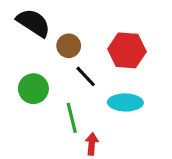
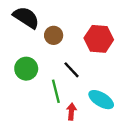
black line: (86, 76) -> (71, 70), moved
cyan ellipse: (125, 102) -> (101, 100), moved, turned 30

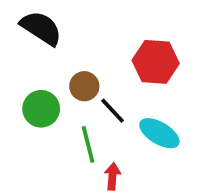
brown circle: (54, 35) -> (84, 86), moved
cyan ellipse: (101, 100) -> (159, 133), moved

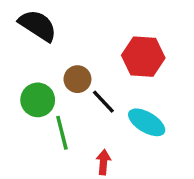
green line: (88, 144) -> (62, 133), moved

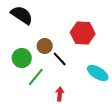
cyan ellipse: (147, 122) -> (98, 73), moved
green line: (62, 133) -> (36, 77), turned 54

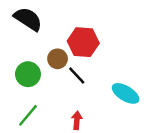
red hexagon: (83, 33) -> (83, 42), moved
green line: (36, 77) -> (28, 115), moved

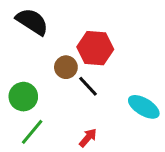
green circle: (28, 74) -> (23, 97), moved
red arrow: (77, 120) -> (88, 138), turned 36

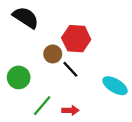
green line: (32, 132) -> (42, 106), moved
red arrow: (88, 138) -> (70, 110), turned 49

